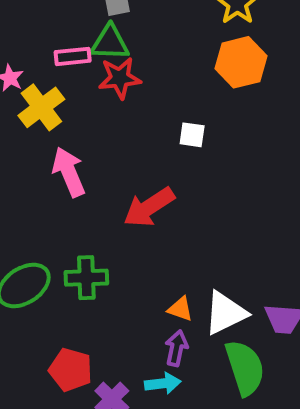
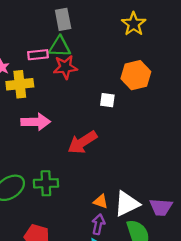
orange hexagon: (241, 62) -> (136, 75), moved
yellow cross: (41, 107) -> (20, 84), turned 30
pink arrow: (69, 172) -> (36, 122), turned 112

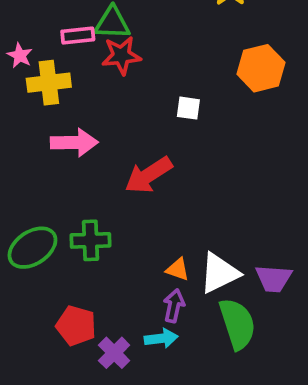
orange hexagon: (136, 75) -> (261, 68), moved

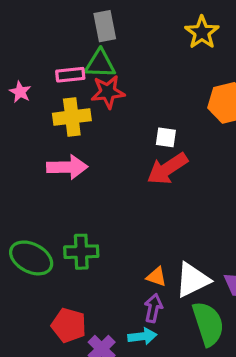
yellow cross: (49, 83) -> (72, 117), moved
red arrow: (149, 175) -> (167, 169), moved
green ellipse: (32, 248) -> (31, 258), turned 60

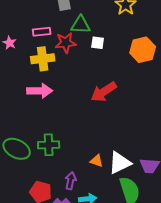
green triangle: (100, 64) -> (81, 25), moved
white square: (166, 137) -> (98, 43), moved
purple arrow: (153, 308) -> (71, 181), moved

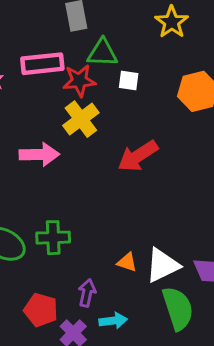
pink rectangle: (42, 32) -> (42, 64), size x1.5
yellow cross: (43, 59) -> (81, 119), moved, turned -30

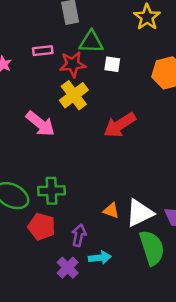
pink rectangle: (42, 64) -> (43, 51), size x0.6
pink arrow: (39, 154) -> (40, 124), turned 40
red pentagon: (41, 310) -> (42, 227), moved

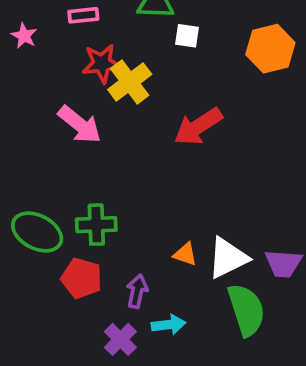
red star: (73, 64) -> (102, 63), moved

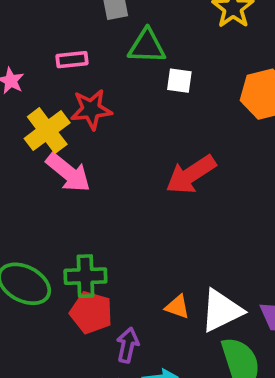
yellow cross: (130, 82) -> (47, 131), moved
red pentagon: (81, 278) -> (91, 313), moved

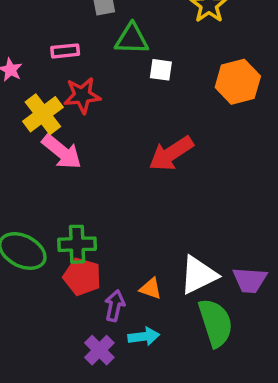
orange triangle: (177, 307) -> (151, 289), moved

